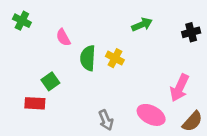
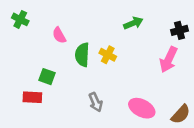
green square: (50, 81) -> (47, 77), turned -35
pink arrow: (179, 88) -> (169, 60), moved
gray arrow: (106, 120) -> (96, 102), moved

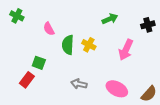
pink arrow: (169, 60) -> (126, 50), moved
red rectangle: (32, 97) -> (27, 80), turned -56
gray arrow: (96, 102) -> (79, 84), turned 126

